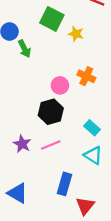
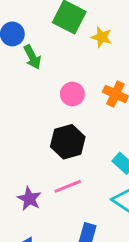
pink circle: (60, 85) -> (72, 94), moved
purple star: (22, 144) -> (29, 199), moved

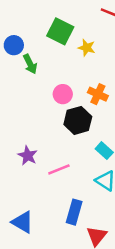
black hexagon: (68, 142) -> (78, 120), moved
purple star: (29, 199) -> (28, 156), moved

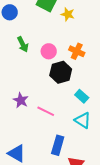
green arrow: (30, 64) -> (23, 44), moved
pink line: (59, 169) -> (46, 111), turned 48

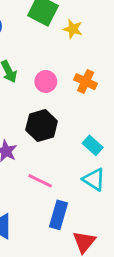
black hexagon: (61, 72) -> (42, 126), moved
pink line: (46, 111) -> (40, 181), moved

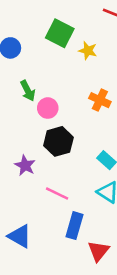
pink circle: (46, 82) -> (48, 108), moved

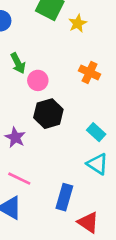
yellow star: (88, 51) -> (78, 23), turned 30
pink line: (57, 194) -> (19, 179), moved
red triangle: (98, 251) -> (88, 222), turned -35

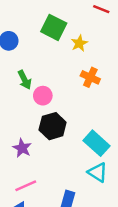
orange cross: (90, 72) -> (90, 77), moved
cyan rectangle: (96, 132) -> (96, 143), size x1.5
pink line: (19, 179) -> (26, 186), turned -50

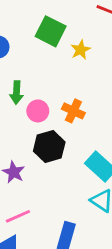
orange cross: (90, 77) -> (73, 111), moved
green arrow: (25, 80) -> (16, 92), turned 30

